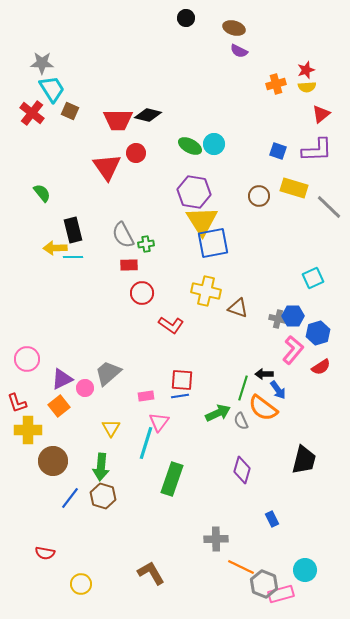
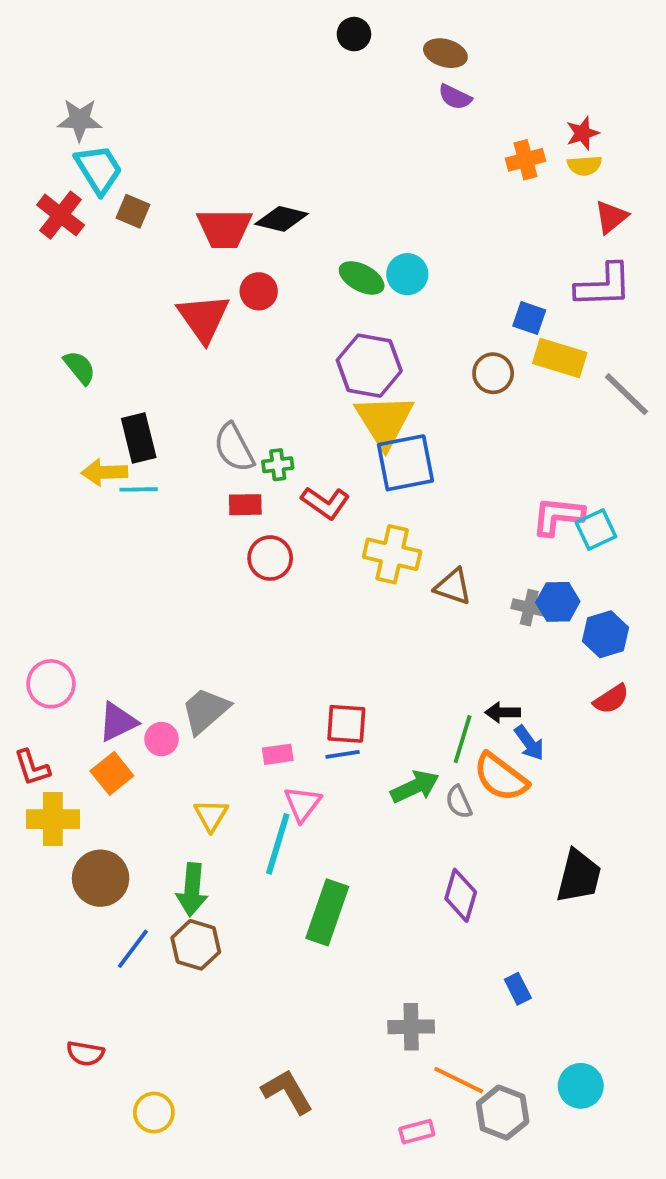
blue square: (278, 151) -> (529, 318), moved
red L-shape: (171, 325) -> (325, 503), moved
pink L-shape: (293, 350) -> (558, 516), moved, turned -124
pink rectangle: (281, 594) -> (417, 1132), moved, size x0.7

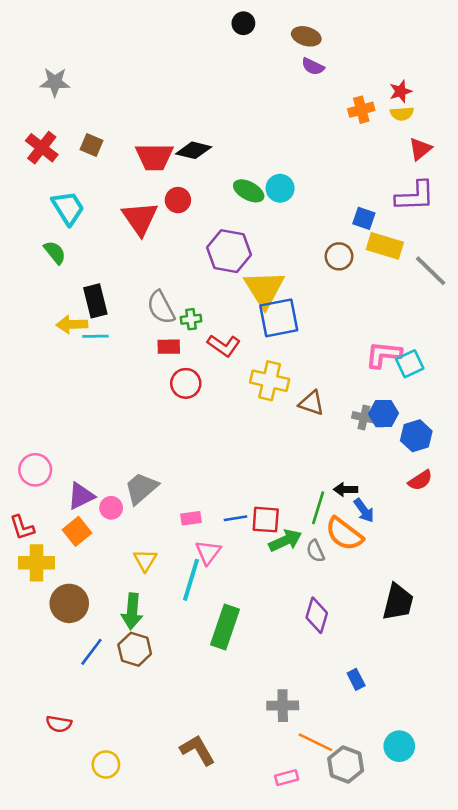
cyan trapezoid: (99, 169) -> (68, 208), moved
purple hexagon: (369, 366) -> (229, 251), moved
red square: (346, 724) -> (266, 520), moved

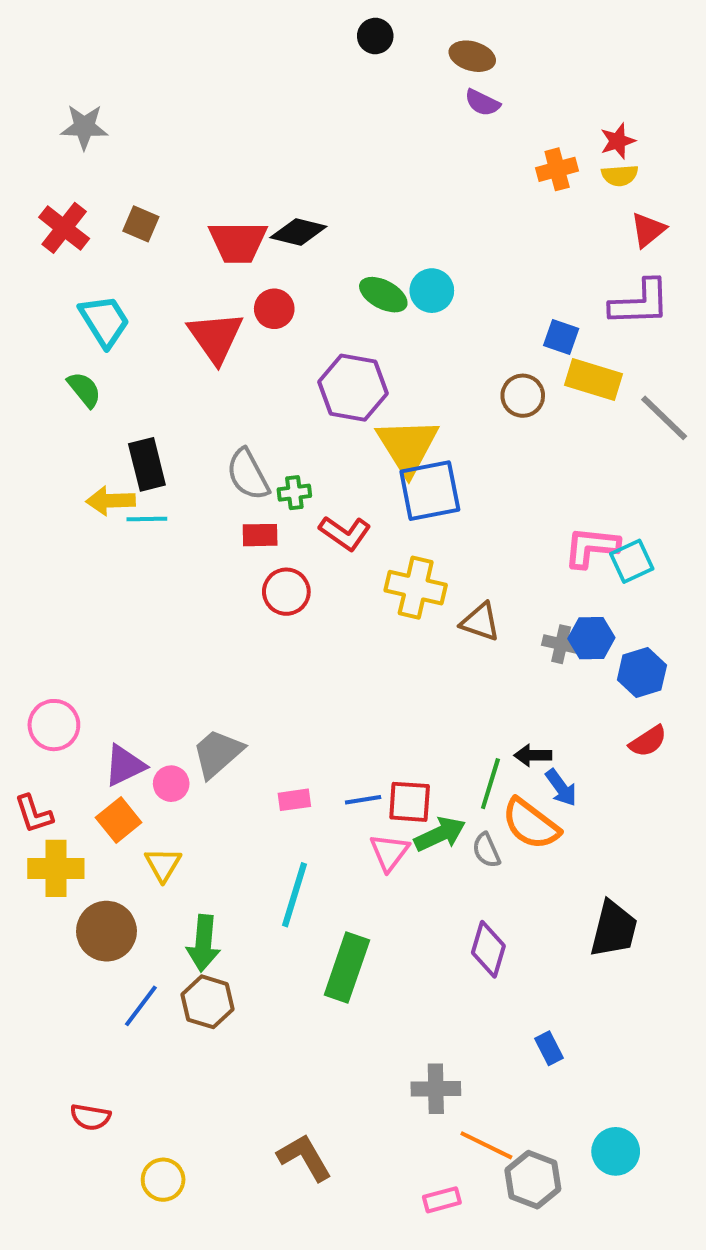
pink triangle: (208, 552) -> (389, 852), moved
yellow triangle: (145, 560) -> (163, 864), moved

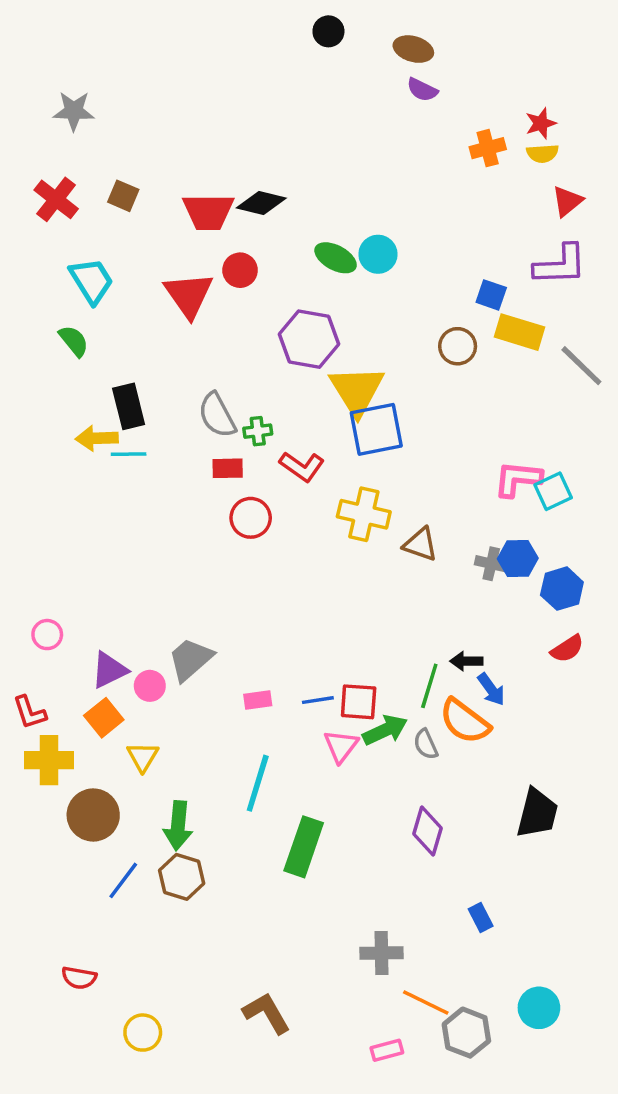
pink circle: (54, 725) -> (47, 635), size x0.7

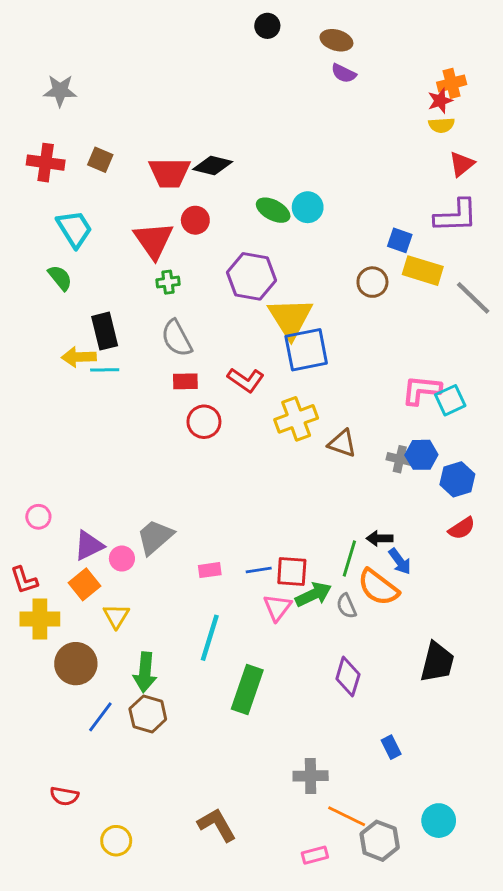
orange cross: (488, 148) -> (452, 83), moved
red cross: (56, 199) -> (46, 163), turned -30
green cross: (258, 431) -> (168, 282), moved
yellow cross: (364, 514) -> (296, 419), turned -33

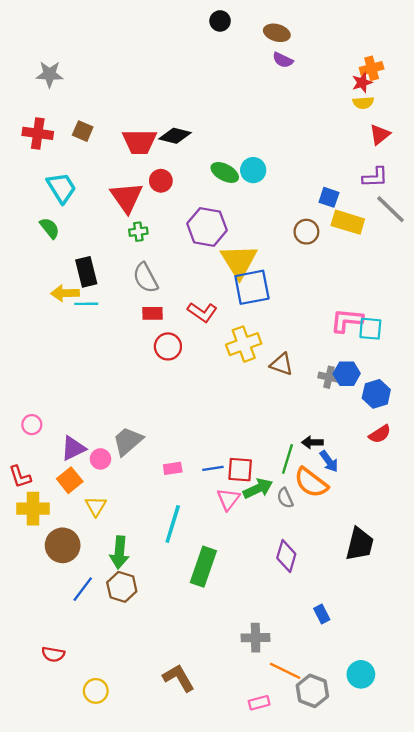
purple L-shape: (456, 216) -> (375, 177), size x0.7
gray line: (473, 298) -> (390, 209), moved
cyan square: (450, 400) -> (370, 329), turned 30

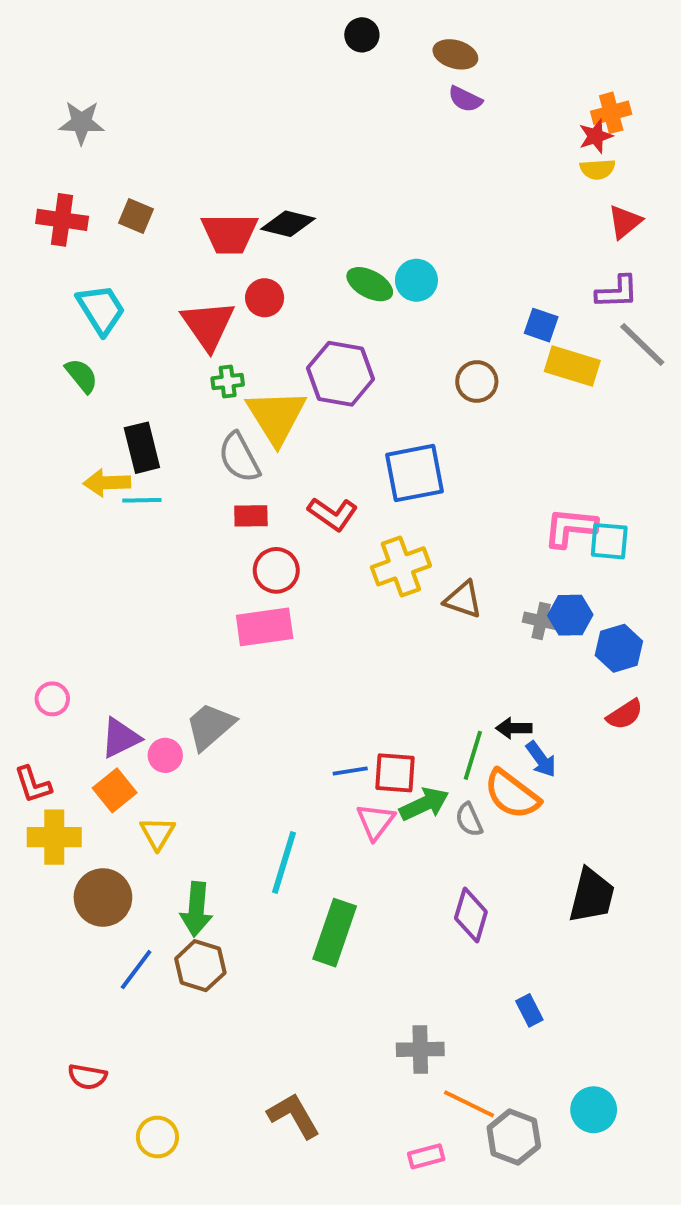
brown circle: (306, 232) -> (477, 381), moved
yellow triangle: (239, 261) -> (276, 417), moved
pink rectangle: (173, 468) -> (265, 627), moved, size x1.8

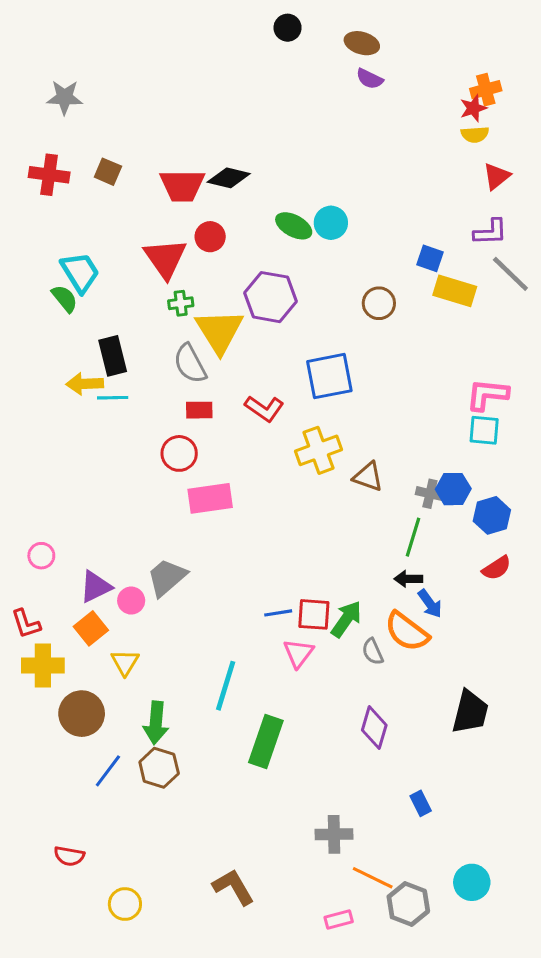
cyan trapezoid: (101, 309) -> (80, 272), moved
pink L-shape: (570, 528) -> (487, 395), moved
red circle: (276, 570) -> (179, 453), moved
green line: (473, 755) -> (413, 537), moved
green arrow: (424, 804) -> (346, 619), moved, turned -30

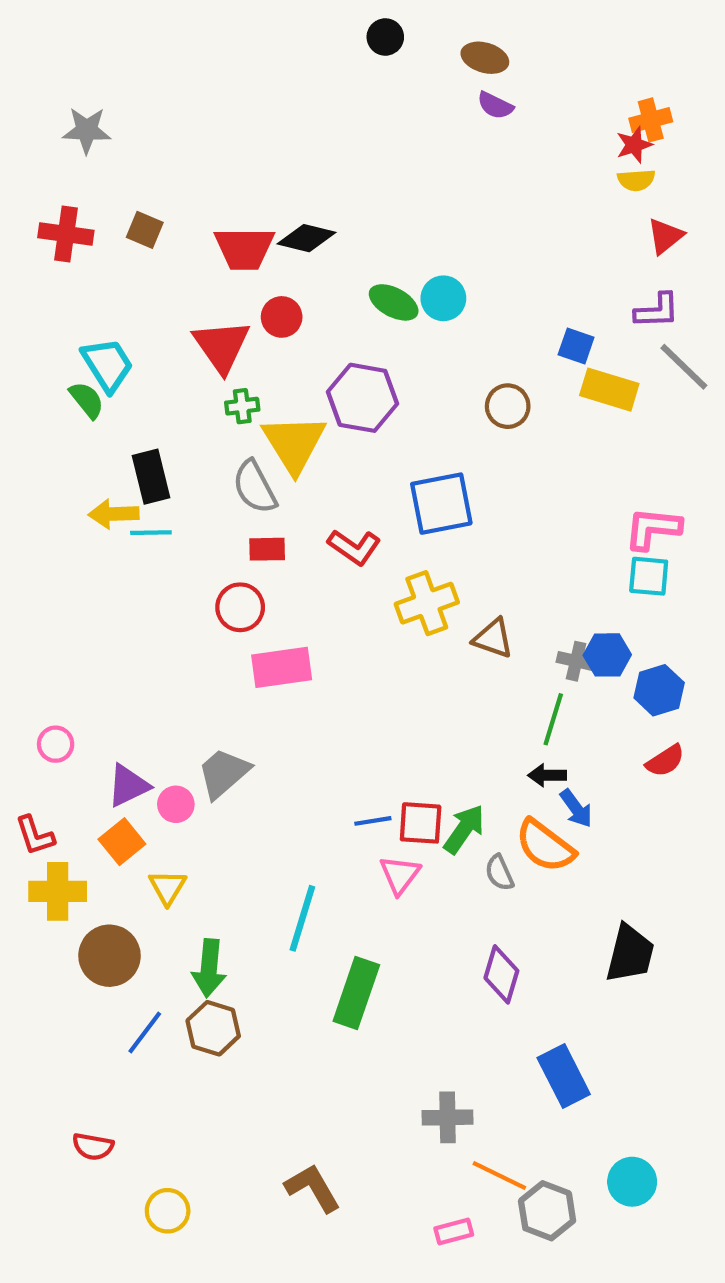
blue rectangle: (421, 803) -> (564, 1076), size x1.8

